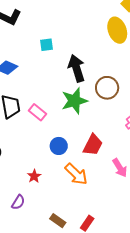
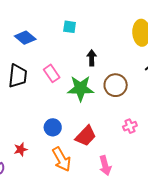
black arrow: (77, 68) -> (92, 58), size x0.6
pink rectangle: (38, 112) -> (52, 73), moved

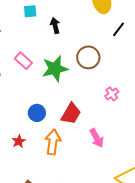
black arrow: (92, 58) -> (55, 26), moved
red star: (21, 149) -> (19, 141), moved
orange arrow: (62, 159) -> (53, 142), turned -130

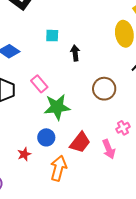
green star: (55, 69) -> (57, 107), moved
pink arrow: (97, 138) -> (109, 149), moved
red star: (19, 141) -> (24, 154), moved

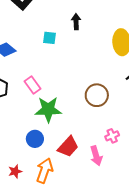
black arrow: (75, 53) -> (76, 22), moved
red star: (24, 154) -> (15, 171), moved

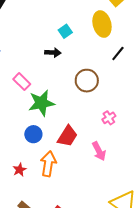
black arrow: (76, 22) -> (53, 53), moved, turned 105
cyan square: (49, 38) -> (65, 31), moved, turned -32
pink arrow: (96, 156) -> (99, 151), moved

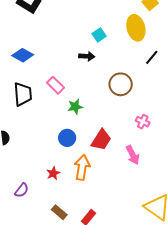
green star: (41, 103) -> (75, 107), size x0.6
pink cross: (109, 118) -> (143, 122), turned -32

